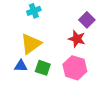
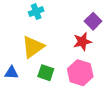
red star: (77, 39) -> (82, 42), turned -30
blue triangle: (21, 66) -> (11, 73), moved

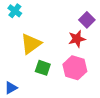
cyan cross: (36, 12) -> (15, 11), moved, turned -32
blue triangle: (11, 73) -> (11, 88), moved, turned -32

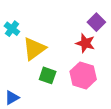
cyan cross: (15, 11) -> (12, 29), moved
red star: (77, 39) -> (85, 43), turned 30

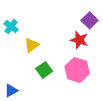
yellow triangle: (34, 49) -> (32, 45), size x0.7
green square: (48, 75) -> (44, 70), turned 35

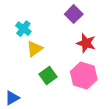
purple square: (90, 20) -> (74, 14), moved
cyan cross: (11, 27) -> (23, 29), moved

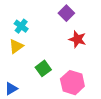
yellow triangle: (35, 49) -> (16, 46), moved
pink hexagon: (84, 76) -> (72, 83), moved

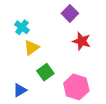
yellow triangle: (16, 46) -> (32, 48), moved
blue triangle: (11, 89) -> (20, 90), moved

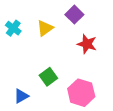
cyan cross: (22, 27) -> (13, 28), moved
yellow triangle: (32, 48) -> (45, 28), moved

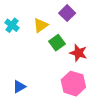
red star: (87, 44) -> (78, 53), moved
green square: (48, 77) -> (57, 43), moved

